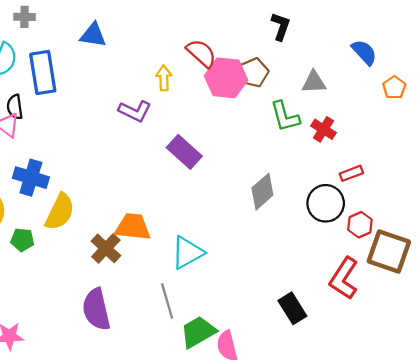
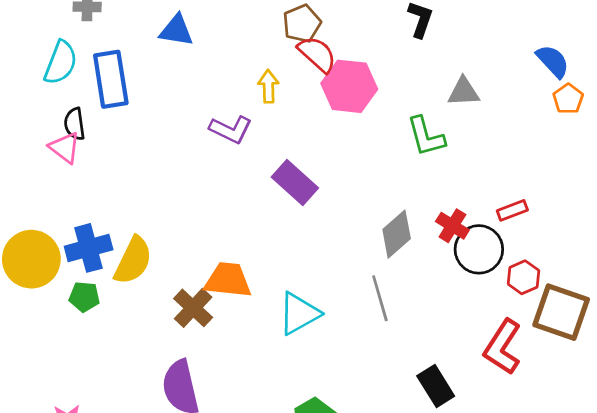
blue semicircle: (364, 52) -> (553, 61), moved
brown pentagon: (254, 73) -> (302, 24), moved
red cross: (324, 129) -> (452, 226), moved
blue cross: (31, 178) -> (89, 248), moved, turned -32
gray line: (167, 301) -> (380, 298), moved

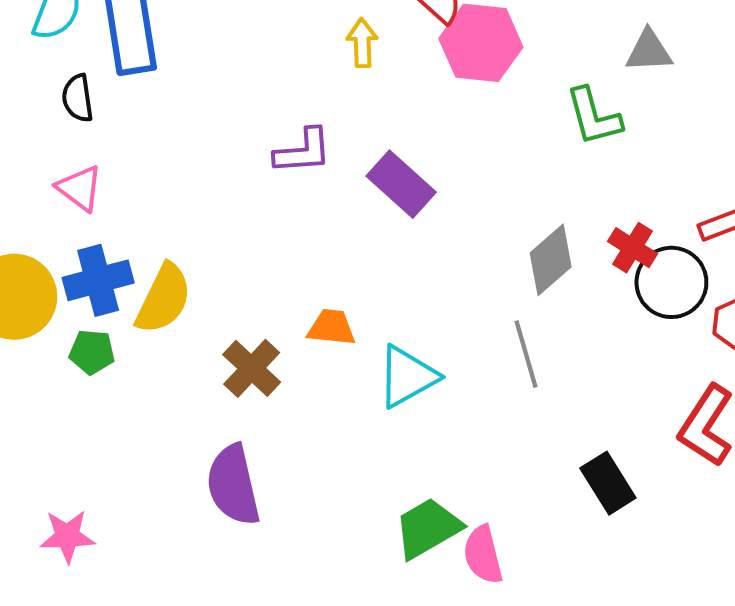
purple L-shape: (231, 129) -> (303, 151), moved, turned -30
pink triangle: (65, 148) -> (80, 188), moved
orange trapezoid: (228, 280) -> (332, 327), moved, size x0.7

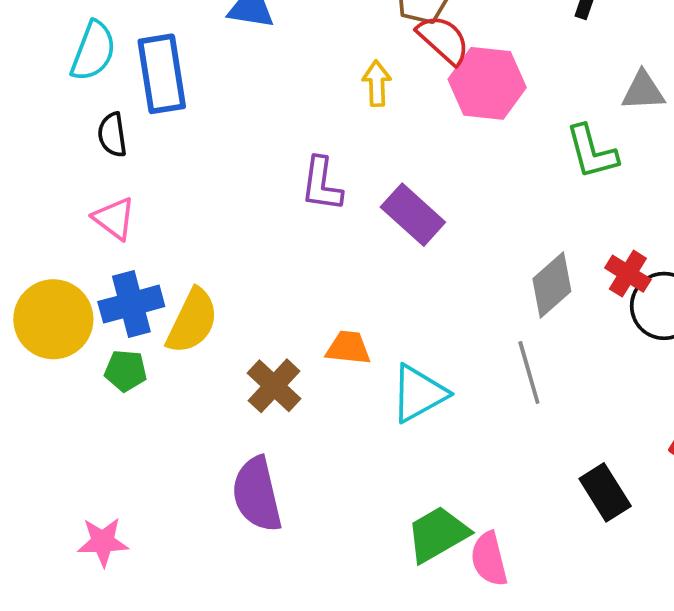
purple L-shape: (303, 151) -> (322, 184), turned 102

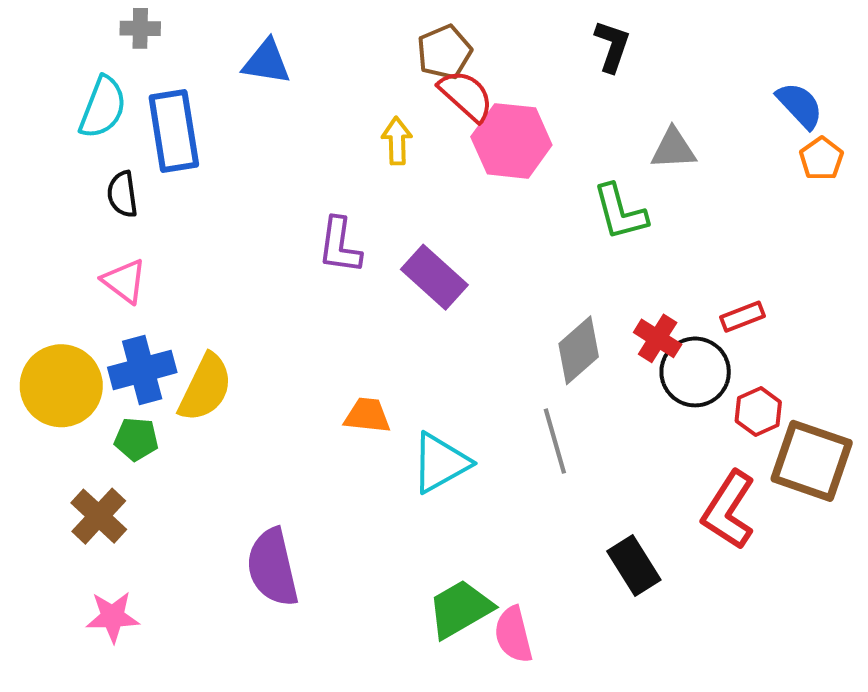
brown cross: (274, 386) -> (99, 516), moved

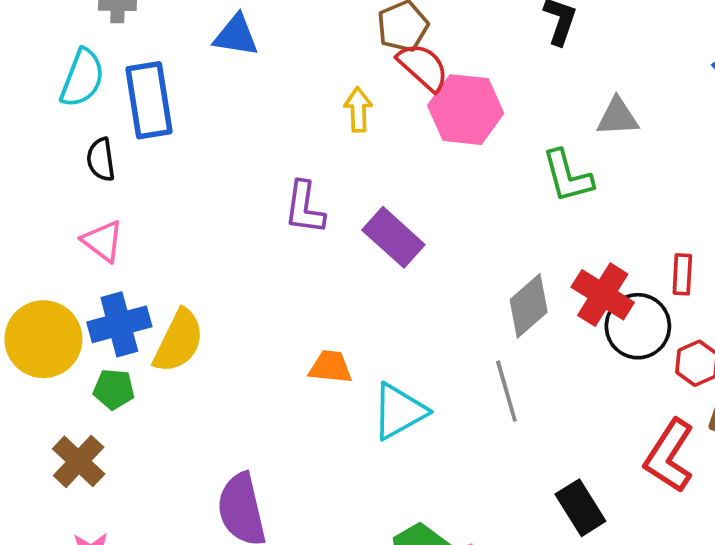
red rectangle: (742, 317) -> (682, 274), turned -66
red cross: (658, 338) -> (603, 295), size x1.4

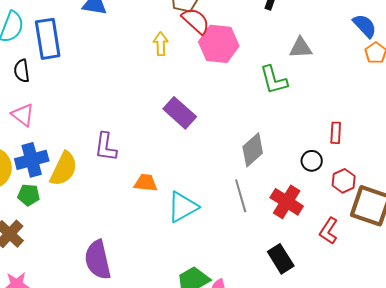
purple L-shape: (305, 208) -> (106, 147), moved
red cross: (603, 295) -> (287, 202), moved
black circle: (638, 326) -> (312, 161), size x0.6
red L-shape: (669, 456) -> (329, 231), size x0.7

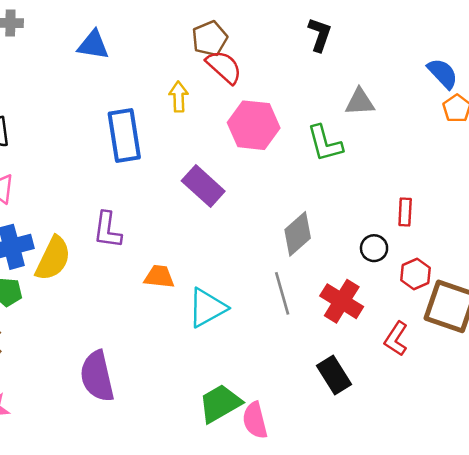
blue rectangle: (48, 39) -> (124, 136), moved
pink hexagon: (219, 44) -> (254, 125), moved

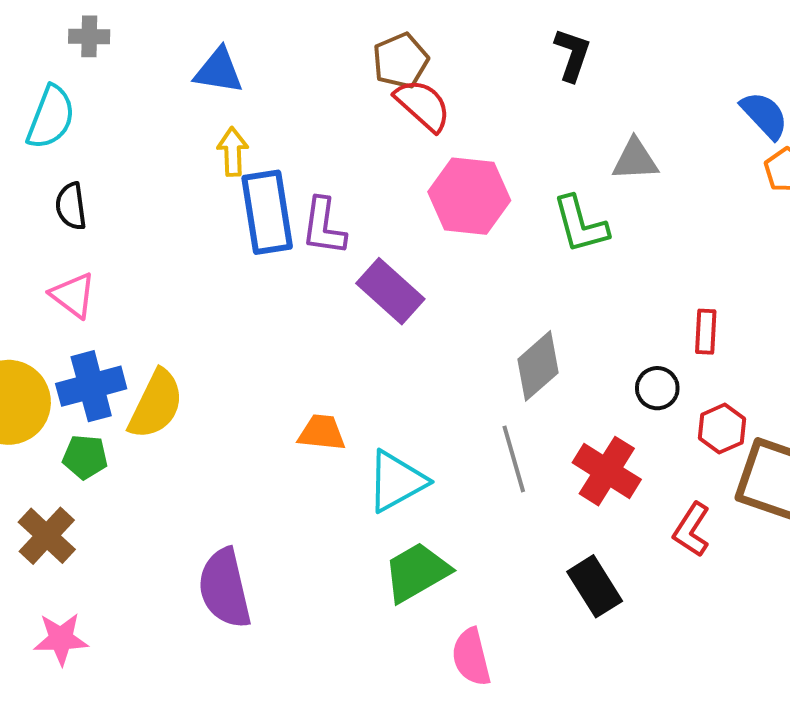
yellow arrow: (179, 97) -> (233, 152), moved
purple L-shape: (107, 230) -> (324, 226), moved
green trapezoid: (220, 403) -> (417, 572), moved

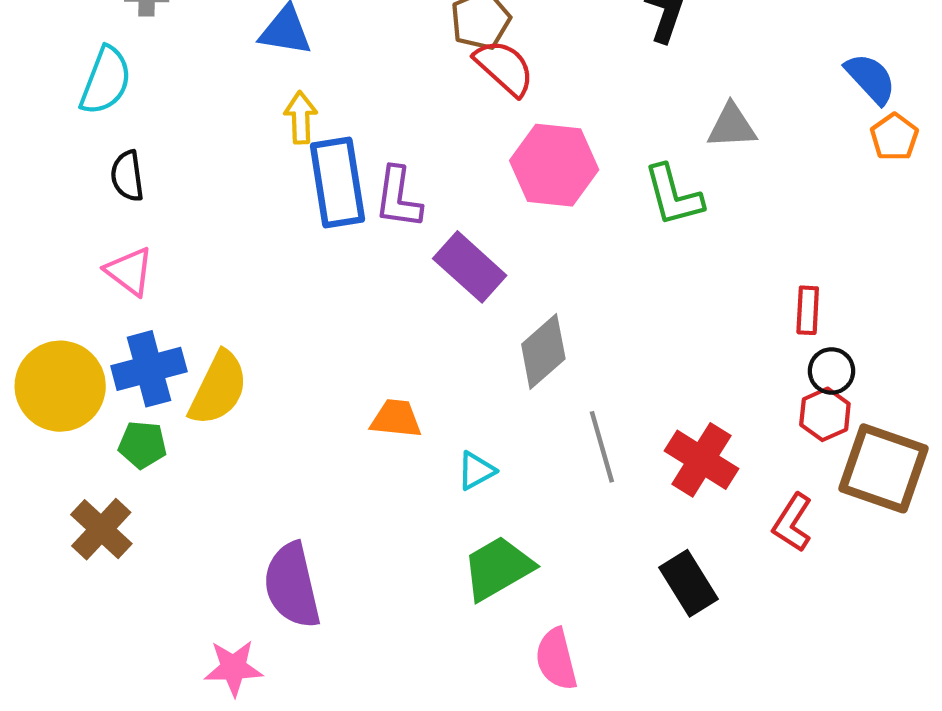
gray diamond: (538, 366) -> (543, 351), moved
black circle: (657, 388) -> (831, 371), moved
cyan triangle: (396, 481) -> (476, 471), size x0.6
pink star: (61, 639) -> (233, 668), moved

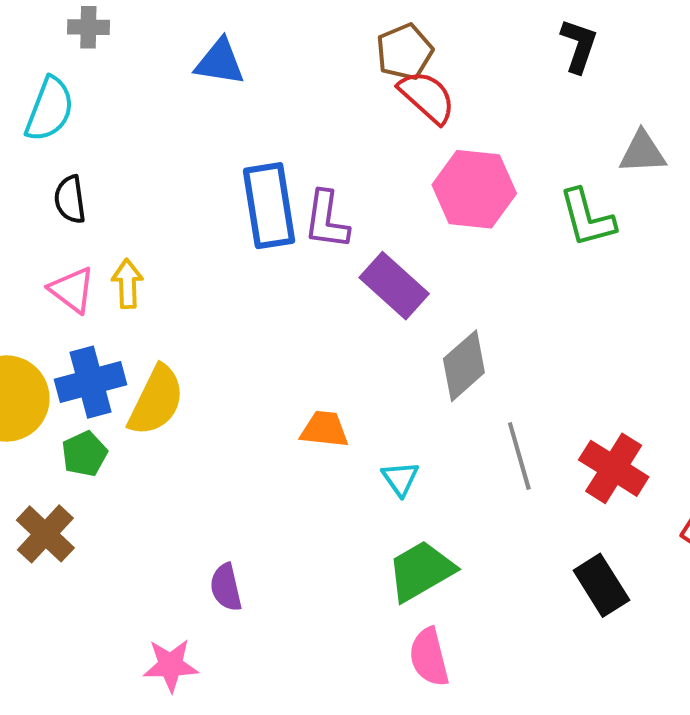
yellow arrow: (301, 117) -> (127, 284), moved
green pentagon: (142, 445) -> (84, 454), turned -30
cyan triangle: (476, 471) -> (400, 479), turned -36
purple semicircle: (292, 585) -> (226, 587), size x0.6
pink semicircle: (556, 659) -> (429, 657), moved

